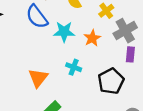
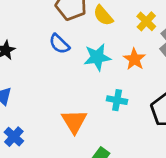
blue semicircle: (37, 17) -> (59, 44), size x0.7

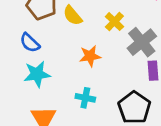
cyan star: (97, 57) -> (37, 74), moved
orange star: (134, 59) -> (90, 56), moved, turned 30

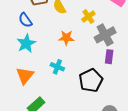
cyan star: (37, 74) -> (26, 43), turned -30

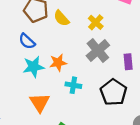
gray cross: (105, 35) -> (98, 50), moved
orange star: (66, 38) -> (58, 63), moved
cyan star: (26, 43) -> (33, 67), turned 30

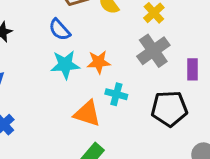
black pentagon: (114, 92) -> (169, 109), turned 30
orange triangle: (40, 103) -> (87, 114), moved, turned -45

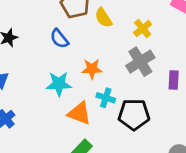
cyan star: (65, 65) -> (59, 84), moved
black pentagon: (169, 109) -> (134, 114), moved

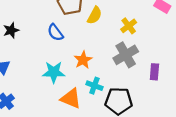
yellow semicircle: (103, 18) -> (95, 15), turned -120
orange star: (92, 69) -> (83, 60), turned -30

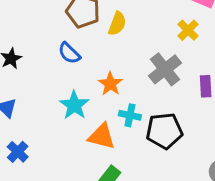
yellow cross: (129, 26) -> (188, 30), moved
cyan star: (54, 72) -> (74, 105), turned -30

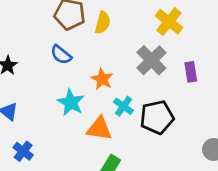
yellow cross: (188, 30) -> (169, 22), size x1.4
cyan cross: (130, 115) -> (123, 106), turned 30

